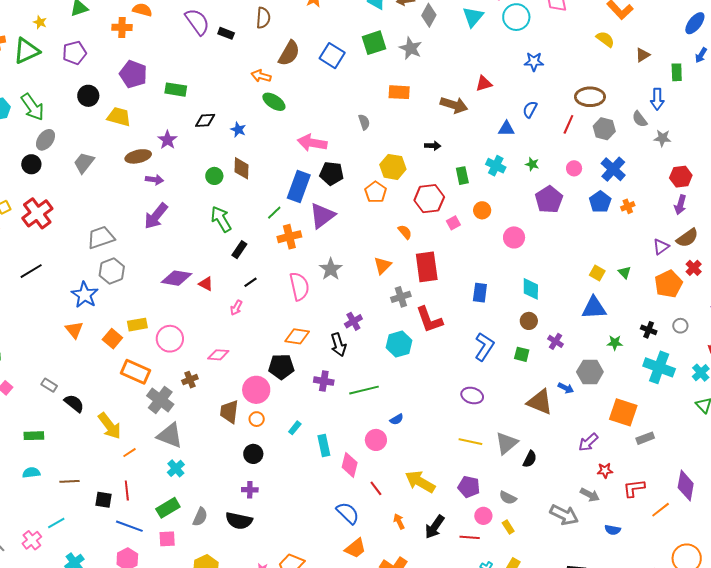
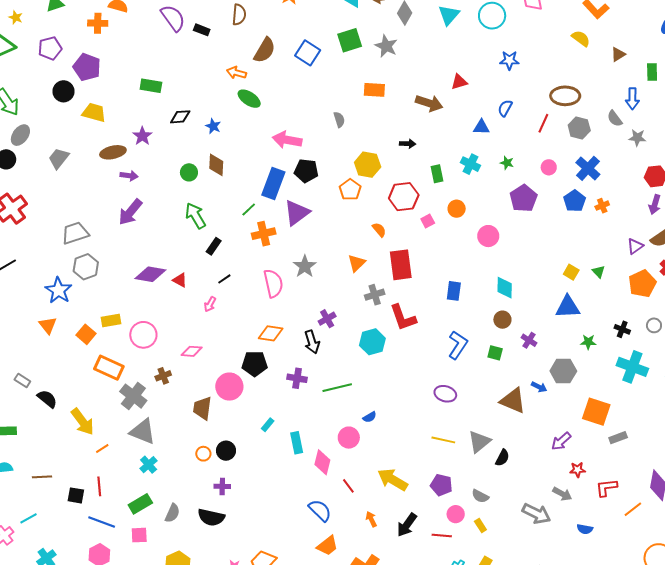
purple pentagon: (133, 74) -> (87, 67), moved
orange circle: (257, 419) -> (203, 454), moved

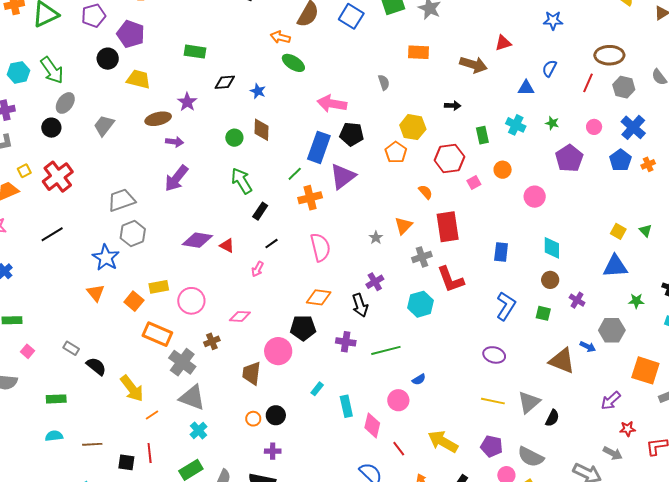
gray star: (305, 266) -> (376, 238), moved, size x0.6
gray semicircle: (480, 496) -> (531, 457), size x1.5

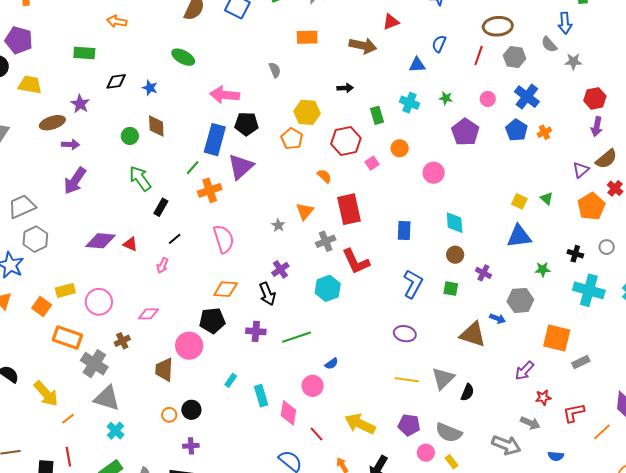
orange arrow: (280, 37) -> (117, 21), moved

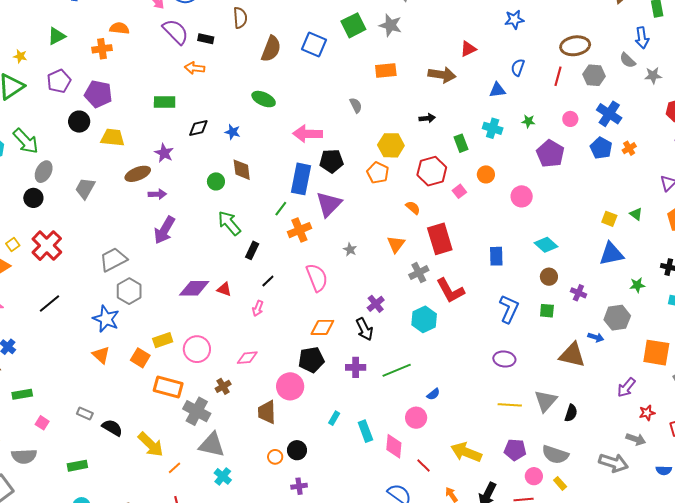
cyan diamond: (455, 223) -> (546, 245), turned -40
gray star: (278, 225) -> (350, 250), moved

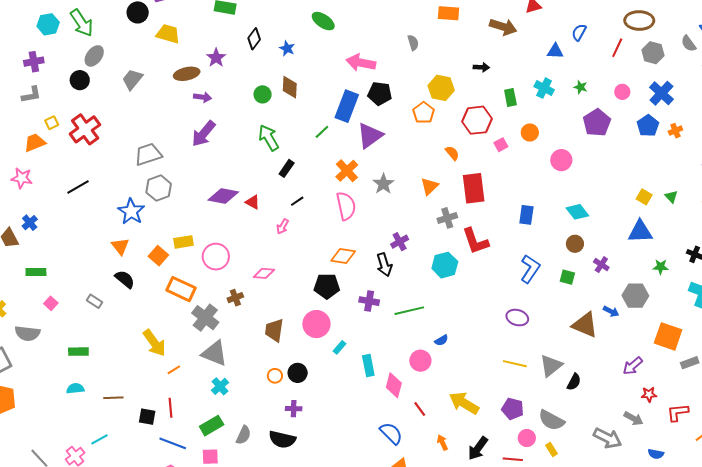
black diamond: (198, 128) -> (254, 39), turned -50
orange cross: (299, 230) -> (347, 171), moved, turned -30
gray star: (350, 250) -> (383, 184), size x1.5
pink circle: (290, 386) -> (316, 324), moved
black semicircle: (112, 428) -> (125, 279), moved

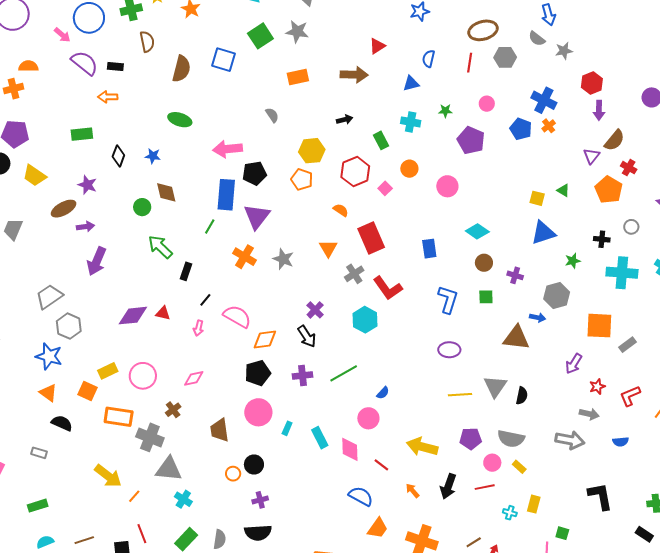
yellow trapezoid: (168, 34) -> (34, 175), turned -145
blue cross: (661, 93) -> (544, 100), moved
pink semicircle: (346, 206) -> (237, 316), moved, turned -32

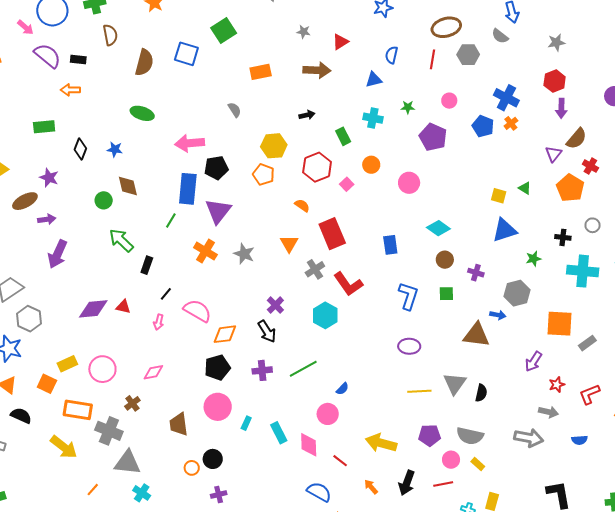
gray star: (297, 32) -> (304, 32), moved, size x0.6
gray star: (564, 51) -> (556, 42), moved
yellow arrow: (108, 476) -> (64, 447), moved

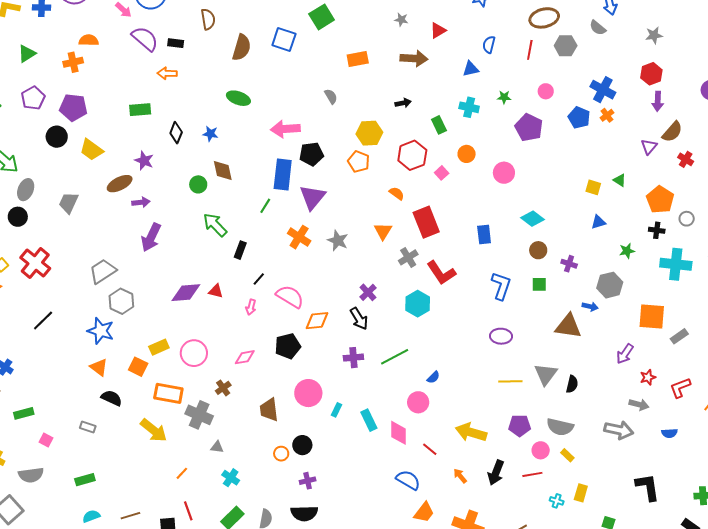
orange pentagon: (570, 188) -> (660, 200), moved
blue triangle: (504, 230) -> (598, 222), size x0.6
black pentagon: (217, 367) -> (288, 346), moved
gray triangle: (127, 463) -> (217, 447), size x0.5

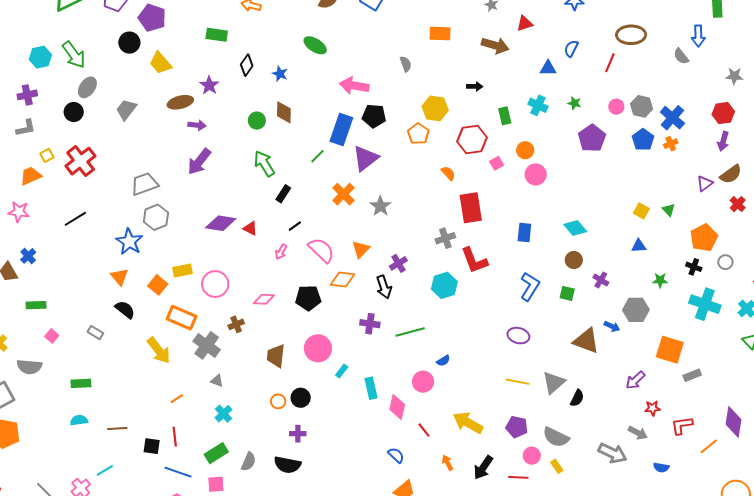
gray hexagon: (566, 46) -> (642, 106), moved
pink circle: (504, 173) -> (536, 174), moved
orange triangle: (383, 231) -> (361, 249), moved
blue semicircle: (408, 480) -> (396, 455), size x0.7

